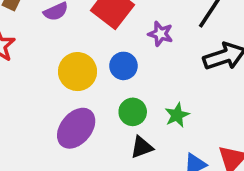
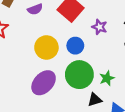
green circle: (133, 112) -> (79, 75), size x1.6
black triangle: (142, 147) -> (95, 100), moved

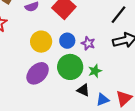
purple star: (99, 27) -> (88, 43), moved
black triangle: (95, 100) -> (83, 90), turned 40

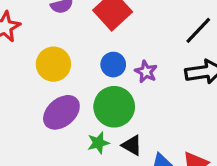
yellow circle: (41, 42) -> (53, 64), moved
green star: (95, 71) -> (98, 143), moved

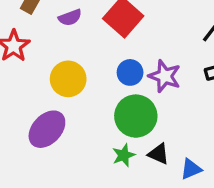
purple star: (146, 72) -> (165, 76), size x1.4
purple ellipse: (61, 112) -> (47, 129), moved

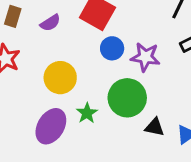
blue circle: (130, 72) -> (112, 48), moved
green star: (124, 155) -> (87, 113), moved

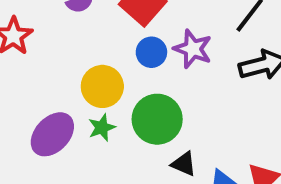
purple star: (145, 57) -> (193, 49), moved
yellow circle: (60, 78) -> (102, 86), moved

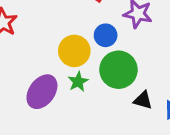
blue circle: (151, 52) -> (106, 35), moved

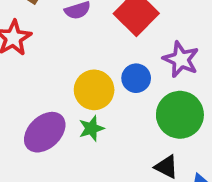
green circle: (118, 70) -> (180, 115), moved

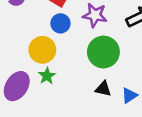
blue circle: (136, 78) -> (60, 23), moved

